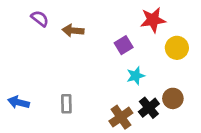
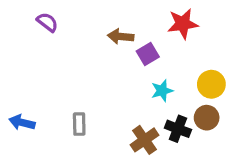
brown arrow: (73, 31) -> (121, 36), moved
yellow circle: (177, 48) -> (211, 84), moved
black cross: (149, 108) -> (178, 129), turned -30

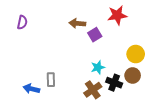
purple semicircle: (47, 22) -> (22, 22), moved, turned 64
cyan star: (162, 91) -> (98, 67), moved
blue arrow: (22, 122) -> (31, 89), moved

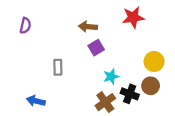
purple square: (95, 35) -> (96, 48), moved
gray rectangle: (51, 80) -> (58, 67), moved

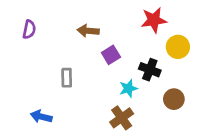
brown arrow: (88, 27) -> (88, 31), moved
yellow circle: (154, 61) -> (178, 47), moved
black cross: (130, 94) -> (150, 70), moved

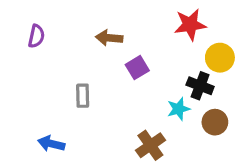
black cross: (150, 70) -> (200, 86), moved
cyan star: (128, 88) -> (179, 109), moved

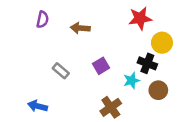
purple semicircle: (36, 36) -> (42, 20), moved
purple square: (137, 68) -> (101, 66), moved
gray rectangle: (83, 96) -> (61, 71), turned -49

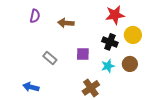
black cross: (147, 63) -> (110, 42), moved
purple square: (101, 66) -> (83, 54), turned 32
brown circle: (158, 90) -> (130, 64), moved

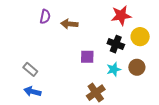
purple semicircle: (35, 16) -> (45, 17), moved
gray rectangle: (50, 58) -> (30, 69), moved

